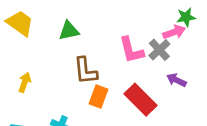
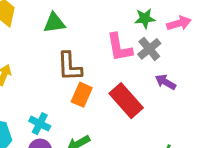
green star: (186, 17) -> (145, 18), moved
pink arrow: (174, 32) -> (179, 23), moved

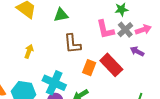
pink arrow: (179, 23) -> (143, 30), moved
orange rectangle: (82, 95) -> (89, 68), moved
cyan cross: (40, 124) -> (54, 83), size x1.6

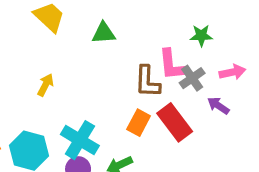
gray cross: (125, 30) -> (192, 78), moved
brown L-shape: (72, 44) -> (147, 82), moved

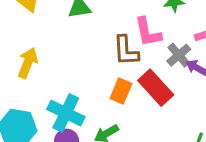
gray cross: (192, 78) -> (179, 55), moved
yellow arrow: (45, 85) -> (28, 63), size x1.4

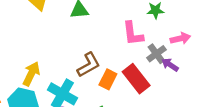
brown L-shape: (126, 51) -> (89, 65), moved, turned -120
yellow arrow: (28, 63) -> (31, 74), moved

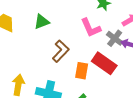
brown L-shape: (89, 65) -> (61, 51), moved

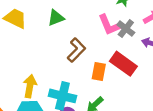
gray cross: (115, 38) -> (126, 29), moved

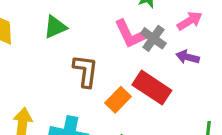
brown L-shape: (76, 50) -> (85, 71), turned -35
orange rectangle: (99, 72) -> (118, 100), turned 36

